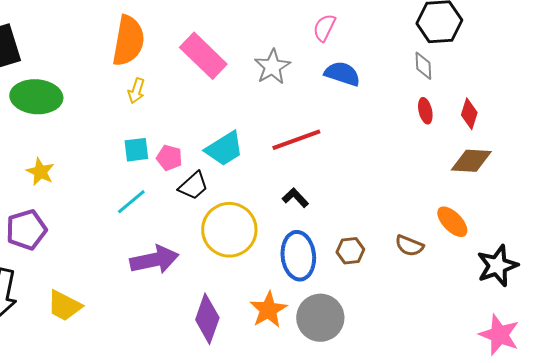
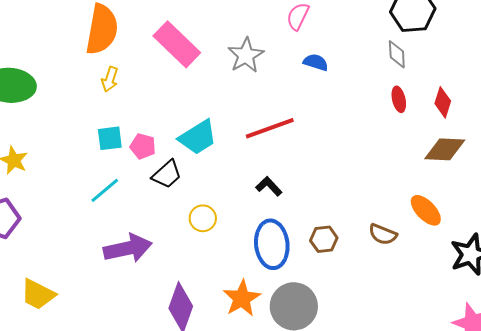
blue semicircle: (342, 74) -> (316, 62), size x0.7
yellow circle: (229, 230) -> (203, 218), size x0.5

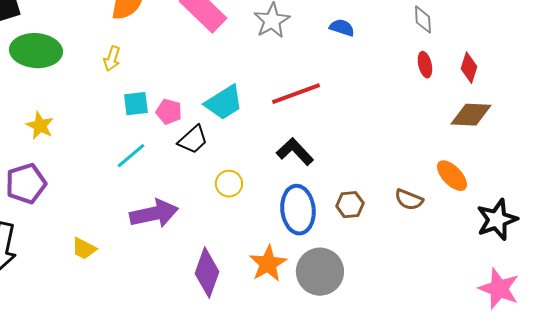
yellow arrow: (110, 79) -> (112, 59), moved
black L-shape: (269, 186) -> (295, 152), size x1.4
yellow trapezoid: (38, 294) -> (84, 249), moved, size x0.7

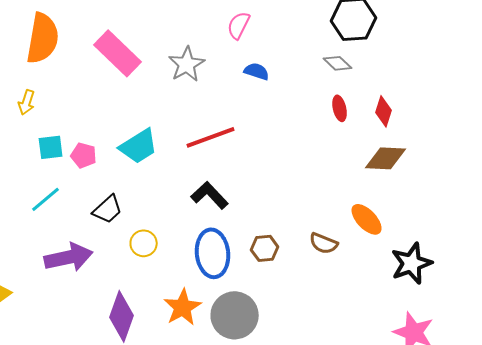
gray diamond: (423, 20) -> (338, 63), turned -44
black trapezoid: (193, 140) -> (108, 209), moved
yellow circle: (229, 184) -> (144, 243), moved

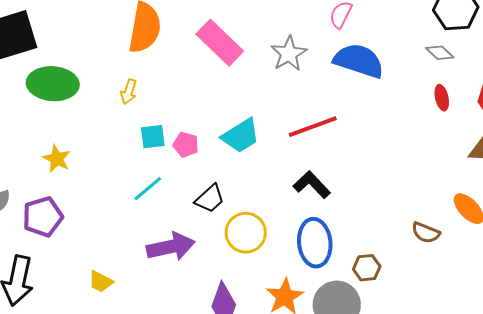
blue semicircle: (257, 71) -> (359, 61), size x2.0
yellow circle: (144, 243) -> (246, 233), size x1.5
brown hexagon: (265, 248) -> (367, 268), moved

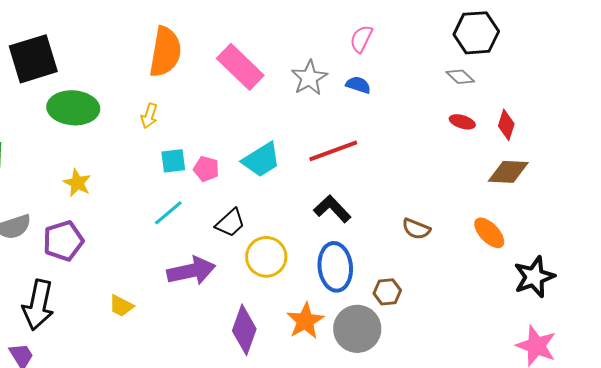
blue semicircle: (359, 61) -> (358, 85), moved, size x0.5
red ellipse: (442, 98) -> (462, 122), turned -60
brown semicircle: (426, 233) -> (416, 229), moved

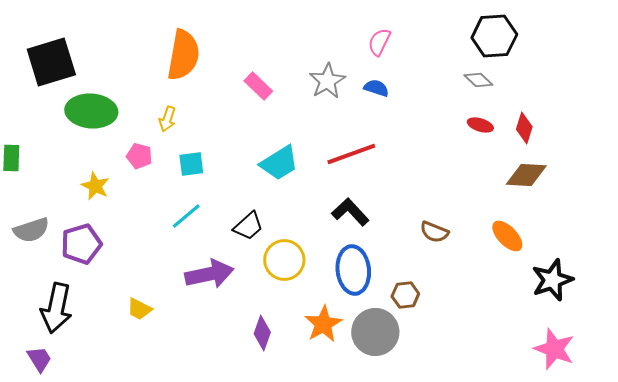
pink rectangle: (240, 67) -> (258, 86), moved, size x0.6
pink pentagon: (206, 169) -> (139, 156), moved
purple diamond: (244, 330) -> (262, 333), size x0.7

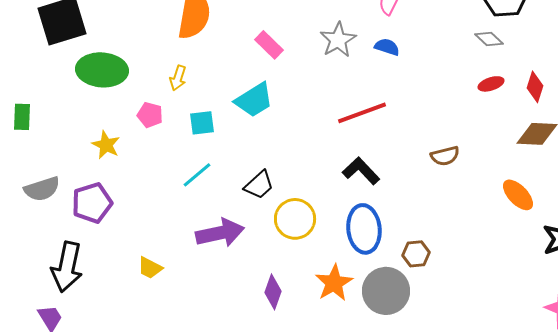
red ellipse: (480, 125) -> (491, 84), turned -35
cyan trapezoid: (279, 163) -> (254, 100), moved
brown semicircle: (434, 232) -> (445, 156), moved, turned -36

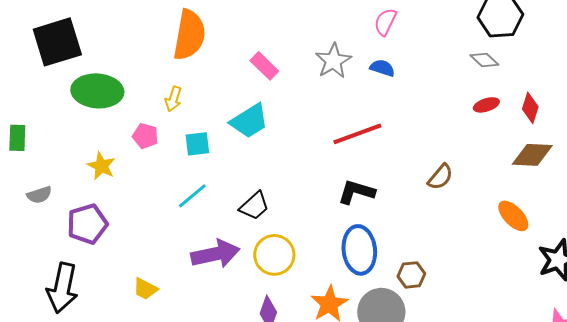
brown semicircle: (445, 156) -> (440, 177), turned -36
black L-shape: (361, 171) -> (356, 192), turned -30
gray semicircle: (42, 189) -> (39, 195), moved, size x0.7
yellow circle: (295, 219) -> (274, 255), moved

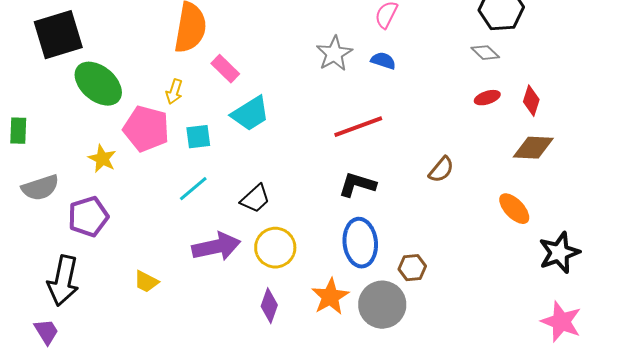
pink rectangle: (264, 66) -> (225, 69), moved
green ellipse: (97, 91) -> (98, 84), turned 36
pink pentagon: (145, 136) -> (146, 129), size x1.8
gray semicircle: (39, 195) -> (40, 188), size x1.5

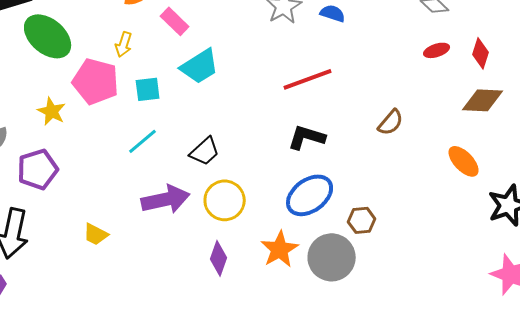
blue ellipse: (360, 243) -> (310, 195), turned 60

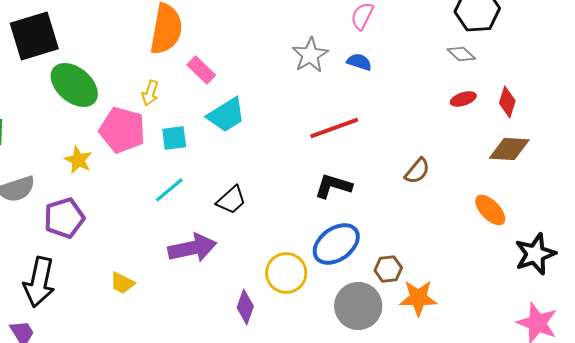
yellow circle: (225, 200) -> (286, 273), moved
orange star: (280, 249) -> (418, 298), moved, turned 30

